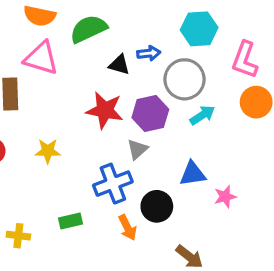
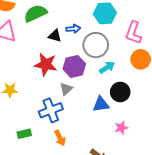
pink star: (225, 197) -> (121, 128), moved
black circle: (157, 206) -> (120, 92), moved

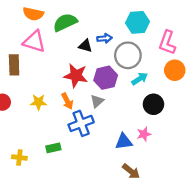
blue triangle: (101, 104) -> (124, 142), moved
pink star: (121, 128) -> (144, 134), moved
orange arrow: (60, 138) -> (67, 101), moved

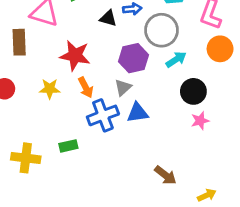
red star: (76, 76) -> (75, 55), moved
pink star: (144, 134) -> (200, 121), moved
blue triangle: (124, 142) -> (138, 113), moved
yellow cross: (19, 157) -> (26, 158), size x1.5

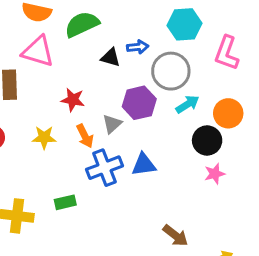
orange circle: (220, 49) -> (228, 113), moved
red star: (75, 55) -> (73, 100), size x0.7
gray triangle: (123, 87) -> (112, 124), moved

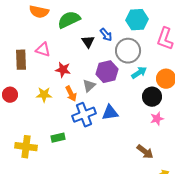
blue arrow: (138, 47) -> (106, 35), turned 56
pink triangle: (38, 51) -> (43, 50), moved, size x0.7
black triangle: (111, 58) -> (88, 42), turned 40
brown arrow: (175, 236) -> (145, 152), moved

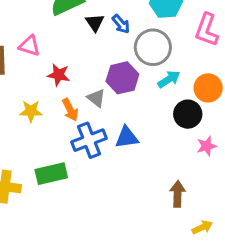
black triangle: (88, 42) -> (95, 23), moved
gray triangle: (89, 86) -> (96, 98), turned -40
pink star: (157, 119) -> (207, 146), moved
green rectangle: (58, 138) -> (51, 174), size x1.5
brown arrow: (145, 152) -> (178, 194), turned -126

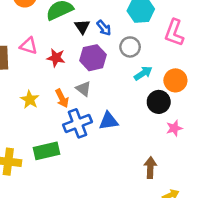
gray circle: (153, 47) -> (130, 47), size x0.7
red star: (59, 75) -> (56, 58), moved
purple hexagon: (122, 78) -> (93, 58), moved
yellow star: (31, 111) -> (30, 100), turned 30

